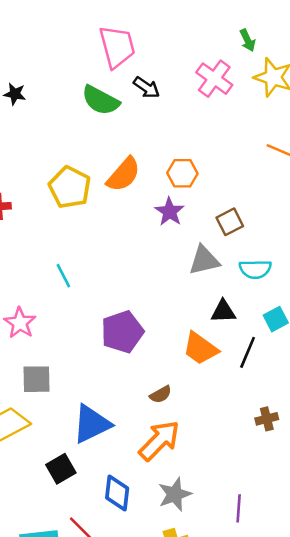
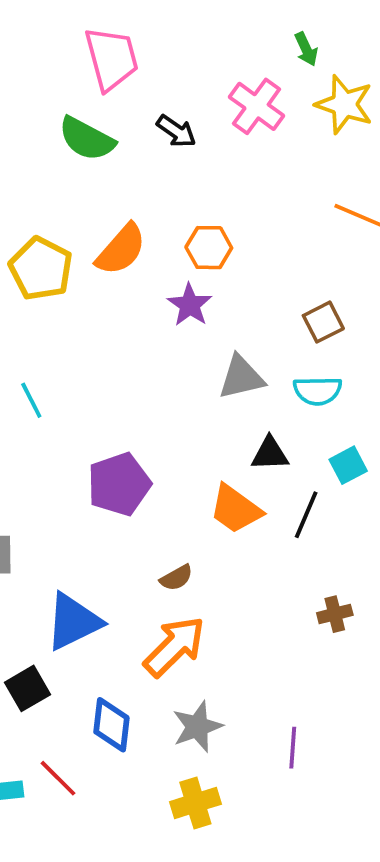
black arrow: (147, 88) -> (176, 131), moved
brown square: (230, 222) -> (323, 322), moved

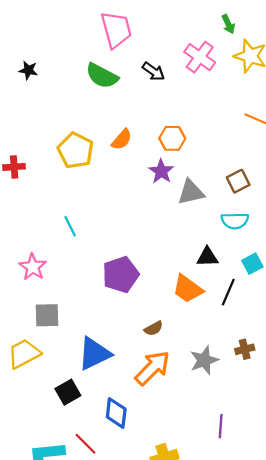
orange semicircle: (121, 250) -> (122, 139), size x0.7
gray triangle: (241, 377) -> (191, 192), moved
gray star: (197, 727) -> (204, 360), moved

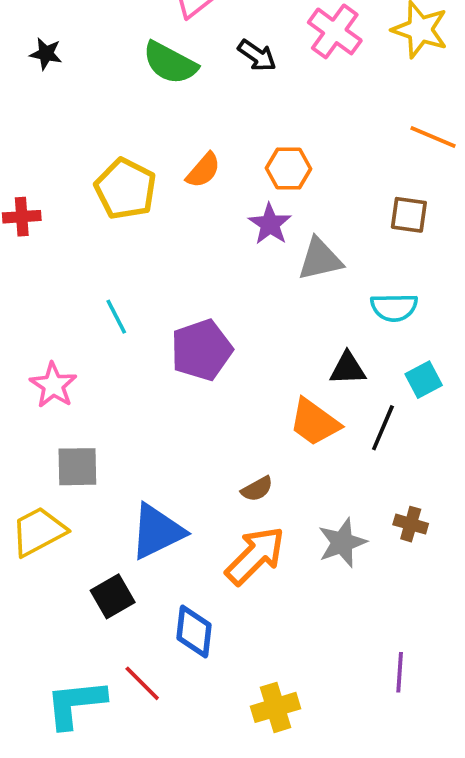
brown square: (238, 181) -> (409, 215), moved, turned 35
purple pentagon: (121, 275) -> (201, 350), moved
brown cross: (245, 349) -> (411, 524), turned 30
purple line: (221, 426) -> (400, 672), moved

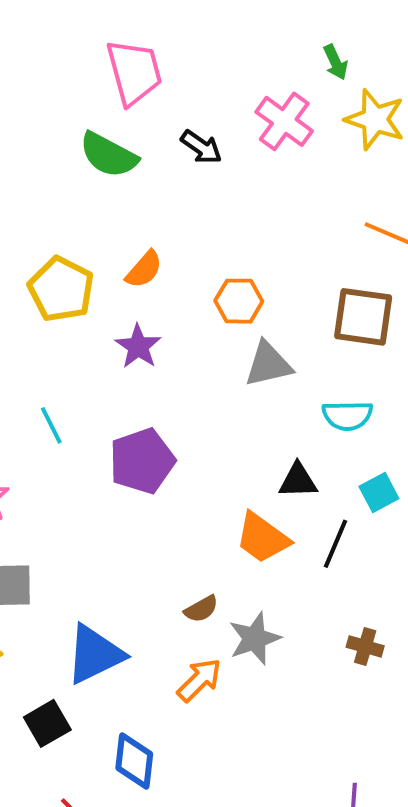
orange hexagon: (288, 168) -> (239, 301), moved
brown square: (409, 215) -> (363, 317), size x1.5
purple star: (270, 224) -> (138, 346), moved
gray star: (342, 543) -> (255, 639), moved
orange arrow: (255, 556) -> (199, 680), size x0.7

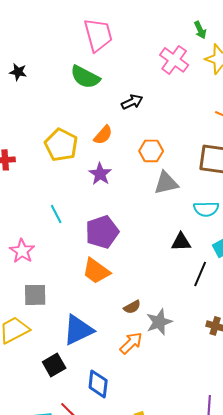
black arrow: (201, 147) -> (132, 102), moved, turned -60
orange trapezoid: (262, 538) -> (96, 271), moved

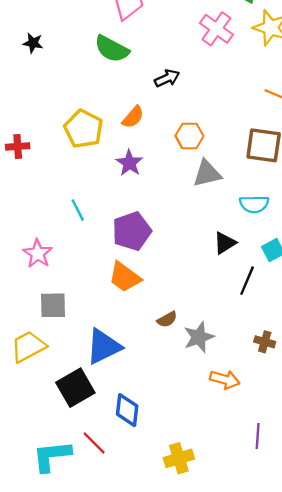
black triangle: (181, 242) -> (225, 243), turned -30
orange arrow: (131, 343) -> (225, 379), moved, turned 60
black square: (54, 365) -> (75, 388), size x1.4

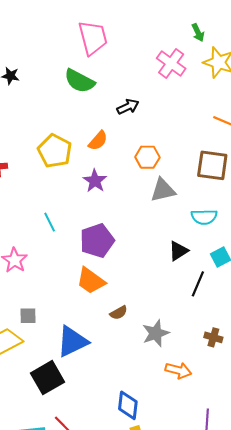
gray square: (53, 305) -> (28, 316), moved, size x0.7
brown semicircle: (167, 319) -> (119, 313), moved
blue diamond: (127, 410) -> (128, 405), moved

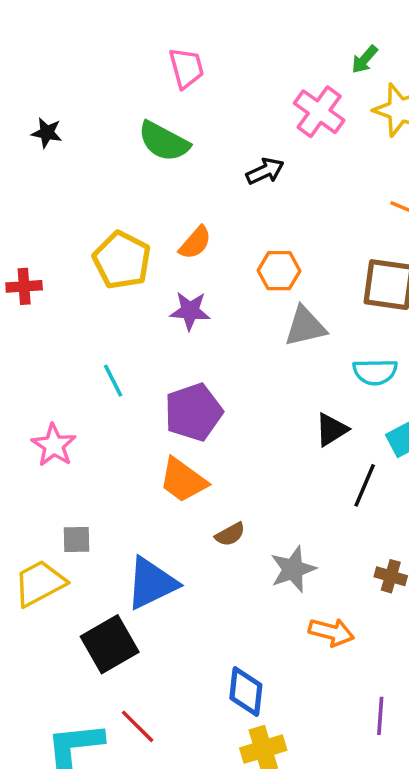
green arrow: (198, 33) -> (365, 59), turned 66
pink trapezoid: (93, 38) -> (186, 68), size x0.7
black arrow: (128, 107) -> (265, 171), moved
purple star: (95, 181) -> (190, 311), turned -30

